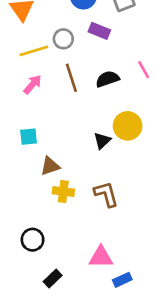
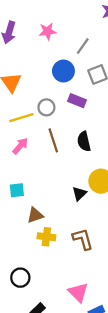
black semicircle: (107, 79) -> (84, 141), turned -84
pink triangle: (101, 257) -> (78, 292), turned 45

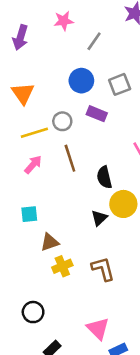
pink star: (48, 31) -> (64, 21), moved
gray line: (83, 46) -> (94, 41), moved
black semicircle: (84, 141) -> (104, 177), moved
yellow cross: (46, 237) -> (62, 266), turned -30

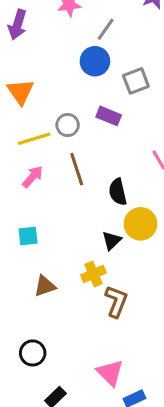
blue circle: (81, 81) -> (95, 61), moved
brown triangle: (50, 242) -> (45, 286), moved
yellow cross: (62, 266) -> (93, 274), moved
brown L-shape: (103, 269) -> (116, 301), turned 36

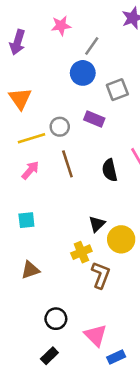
black semicircle: (118, 192) -> (110, 170), moved
yellow circle: (141, 224) -> (121, 239), moved
brown triangle: (45, 286) -> (30, 270), moved
black circle: (33, 353) -> (56, 319), moved

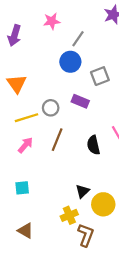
brown line: (67, 164) -> (57, 140), turned 40
brown triangle: (30, 270) -> (25, 231), turned 49

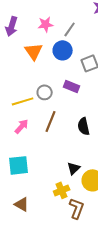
pink star: (52, 21) -> (46, 24), moved
orange triangle: (17, 84) -> (34, 51), moved
cyan square: (22, 188) -> (19, 165), size x1.5

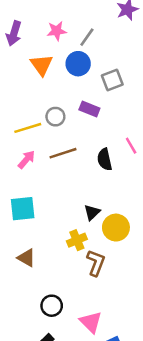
brown line: (51, 121) -> (63, 153), turned 50

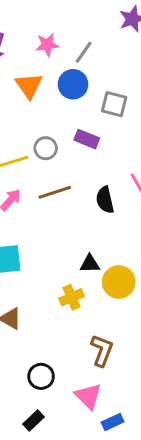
gray square: (112, 80) -> (114, 104), turned 35
black triangle: (92, 212) -> (90, 264), turned 42
brown L-shape: (96, 263) -> (102, 351), moved

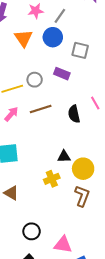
brown L-shape: (102, 351) -> (82, 196), moved
pink triangle: (88, 396) -> (63, 245), turned -36

